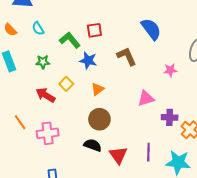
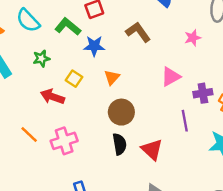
cyan semicircle: (38, 29) -> (28, 21), size x1.5
black semicircle: (93, 145) -> (120, 144), turned 72
purple line: (148, 152) -> (185, 121), moved

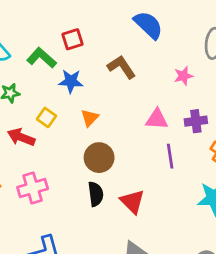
pink triangle: (171, 77) -> (157, 119), turned 30
purple cross: (203, 93) -> (196, 121), moved
purple line: (185, 121) -> (170, 156), moved

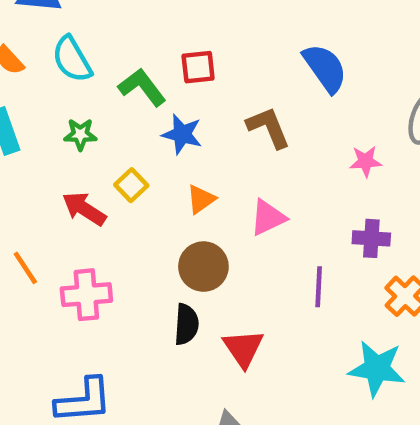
pink triangle: (157, 119) -> (268, 217), moved, turned -40

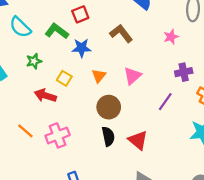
purple line: (319, 287) -> (165, 102), turned 48

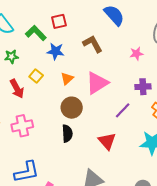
pink triangle: (133, 76) -> (97, 83), size x1.4
red arrow: (45, 96) -> (17, 89), turned -144
red triangle: (138, 140) -> (107, 141), moved

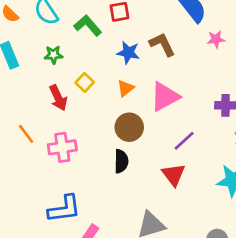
blue star: (56, 51) -> (128, 52), moved
pink star: (136, 54) -> (216, 39), moved
purple line: (123, 110) -> (184, 141), moved

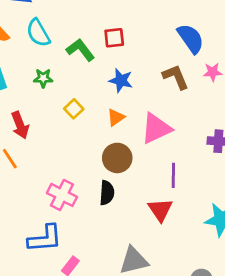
brown L-shape: (162, 44) -> (176, 77), moved
red arrow: (58, 98) -> (20, 125), moved
purple line: (184, 141) -> (173, 175), turned -50
pink cross: (62, 147) -> (62, 195), moved, turned 32

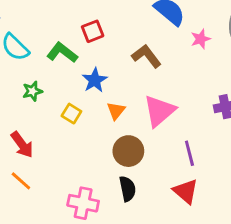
brown L-shape: (176, 77) -> (146, 56), moved
blue star: (121, 80) -> (95, 80), moved, turned -30

